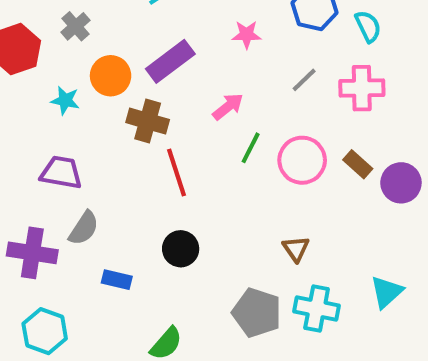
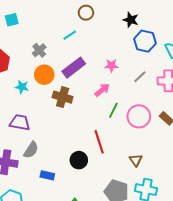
gray cross: (76, 26) -> (39, 50), moved
pink star: (247, 35) -> (111, 66), moved
red line: (176, 173) -> (99, 142), moved

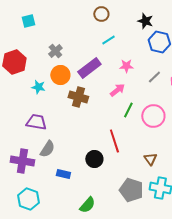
cyan line: (70, 35) -> (108, 40), moved

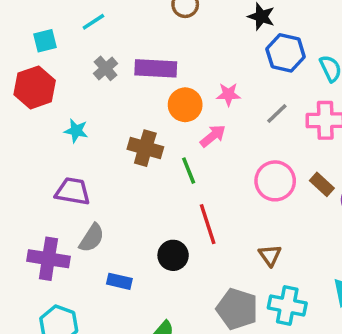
cyan square: (28, 21) -> (45, 41), moved
cyan line: (108, 40) -> (93, 22), moved
purple rectangle: (89, 68) -> (156, 68), moved, turned 40
orange circle: (60, 75) -> (185, 105), moved
green line: (128, 110) -> (189, 171), moved, turned -49

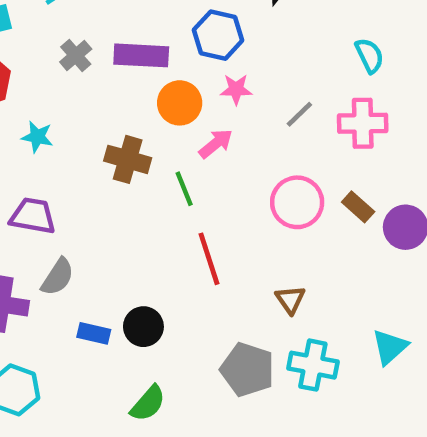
blue hexagon: (286, 53) -> (218, 35), moved
black circle: (173, 255) -> (143, 327), moved

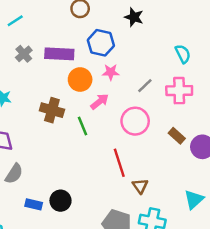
pink circle: (297, 202) -> (135, 121), moved
red line: (209, 259) -> (119, 163), moved
cyan triangle: (390, 347) -> (194, 199), moved

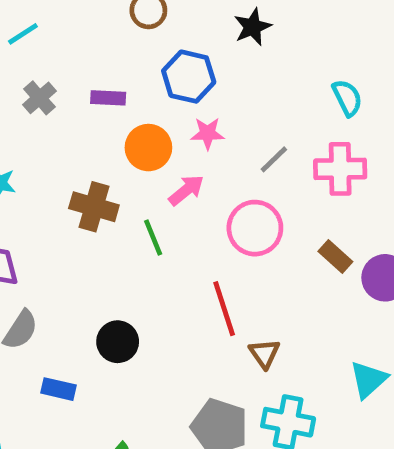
black star: (134, 17) -> (253, 27), turned 30
purple rectangle: (59, 54) -> (108, 98), size x0.6
black circle: (60, 201) -> (118, 342), moved

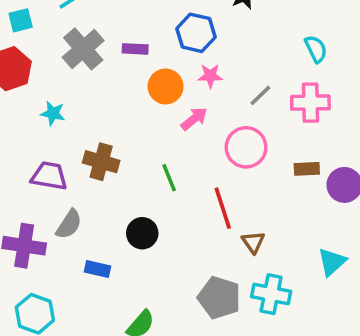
gray cross: (39, 98) -> (83, 49), size x1.6
brown cross: (94, 207) -> (101, 162), moved
green line: (153, 238) -> (169, 178), moved
brown rectangle: (335, 256) -> (307, 169), turned -45

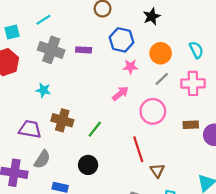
gray cross: (83, 49) -> (51, 50), turned -30
orange circle: (166, 87) -> (161, 53), moved
cyan star: (53, 113) -> (43, 90), moved
green line: (169, 178) -> (95, 129), moved, turned 60

